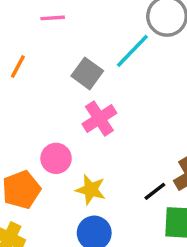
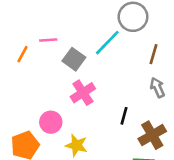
pink line: (53, 18) -> (48, 40), moved
black line: (155, 191) -> (124, 116), moved, turned -36

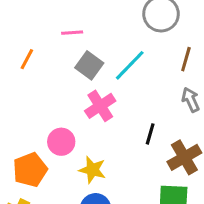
pink line: (48, 40) -> (72, 33), moved
cyan line: (107, 43) -> (130, 65), moved

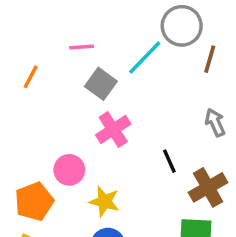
brown line: (186, 59) -> (210, 59), moved
cyan line: (130, 65) -> (145, 57), moved
black line: (150, 134) -> (169, 161), turned -40

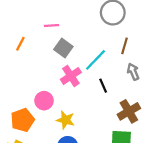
cyan line: (145, 57) -> (96, 60), moved
brown line: (210, 59) -> (125, 46), moved
black line: (169, 161) -> (103, 86), moved

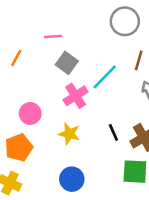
black line: (103, 86) -> (113, 132), moved
pink circle: (44, 101) -> (30, 113), moved
yellow star: (66, 120) -> (69, 134), moved

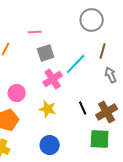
gray square: (67, 63) -> (46, 53), turned 36

